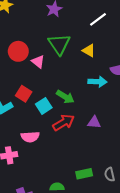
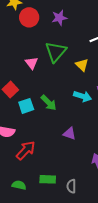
red circle: (18, 51) -> (29, 17), moved
red arrow: (64, 122) -> (26, 150), moved, turned -30

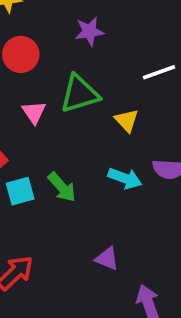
red circle: (29, 17) -> (21, 54), moved
green triangle: (56, 52) -> (79, 94), turned 30
purple triangle: (69, 134) -> (107, 259), moved

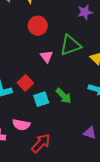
purple star: (89, 31) -> (85, 12), moved

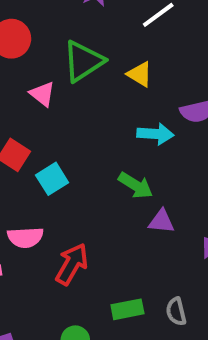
green arrow: (64, 96) -> (136, 185), moved

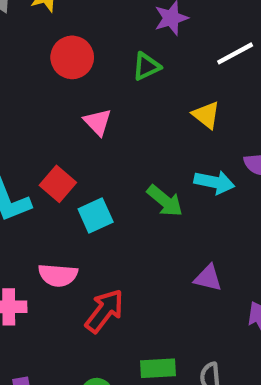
green triangle: (83, 61) -> (146, 66), moved, size x0.6
green arrow: (136, 185) -> (165, 201), moved

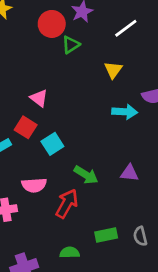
red circle: (72, 57) -> (52, 24), moved
yellow triangle: (206, 115) -> (113, 70), turned 36
pink triangle: (98, 122) -> (39, 98), moved
green arrow: (165, 201) -> (86, 175), moved

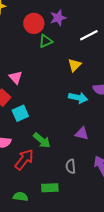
purple triangle: (129, 173) -> (82, 133), moved
gray semicircle: (140, 236) -> (71, 166), moved

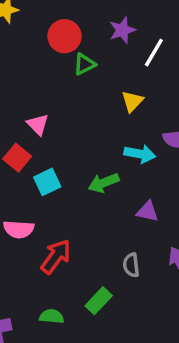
purple star: (58, 18) -> (122, 30), moved
white line: (89, 35) -> (154, 53), turned -30
green arrow: (42, 140) -> (104, 183), moved, turned 120
green rectangle: (50, 188) -> (99, 301), turned -42

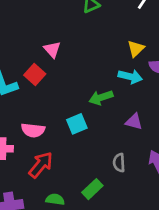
yellow triangle: (132, 101) -> (136, 49), moved
cyan square: (47, 182) -> (77, 124), moved
red arrow: (56, 257) -> (41, 165), moved

